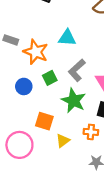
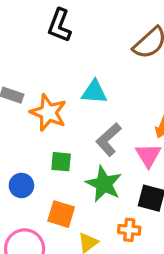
green square: (50, 78) -> (61, 162), moved, turned 32
blue circle: (24, 86) -> (21, 185), moved

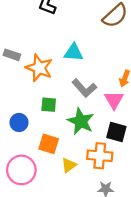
gray L-shape: (109, 140) -> (84, 88), turned -90
orange cross: (129, 230) -> (100, 156), size x1.5

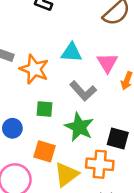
pink triangle: (114, 100) -> (107, 63), moved
yellow triangle: (69, 165) -> (66, 175), size x1.5

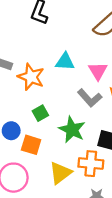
gray L-shape: (83, 91) -> (90, 98), moved
green square: (45, 109) -> (40, 113), turned -35
orange square: (45, 151) -> (31, 145), moved

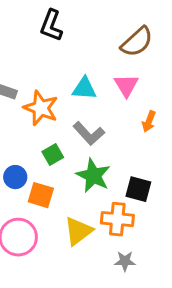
pink triangle: (98, 71) -> (126, 85), moved
gray L-shape: (90, 98) -> (89, 133), moved

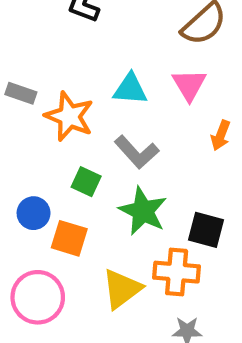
green square: (53, 155) -> (86, 182), turned -35

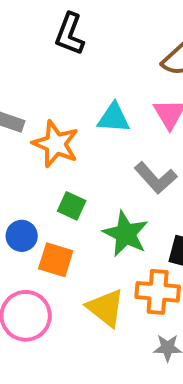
gray L-shape: (137, 152) -> (156, 178), moved
yellow triangle: (122, 289) -> (106, 308), turned -45

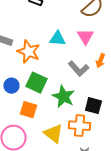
green square: (72, 206) -> (36, 83), size x1.5
blue circle: (22, 236) -> (11, 86), moved

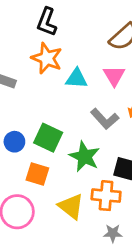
orange star: (28, 52) -> (47, 58), moved

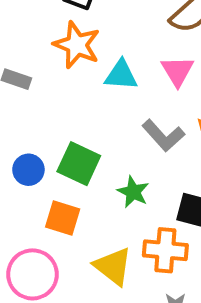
green star: (84, 157) -> (133, 192), size x0.7

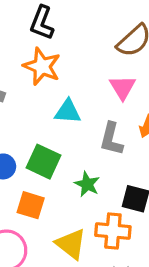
cyan triangle: (121, 75) -> (68, 112), moved
gray L-shape: (163, 135) -> (111, 139), turned 56

